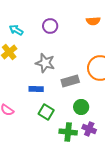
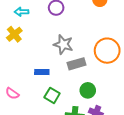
cyan arrow: (16, 30) -> (21, 12), turned -32
gray star: (45, 63) -> (63, 44), moved

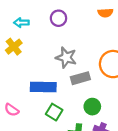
blue rectangle: (42, 72) -> (43, 87), size x1.6

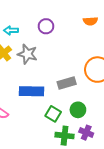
gray star: (66, 57) -> (27, 54), moved
green square: (54, 112) -> (53, 114), moved

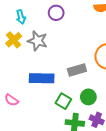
cyan arrow: (11, 30) -> (21, 17), turned -104

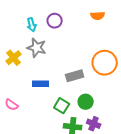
cyan arrow: (21, 17) -> (32, 25), moved
yellow cross: (14, 40) -> (14, 58), moved
blue rectangle: (42, 78) -> (41, 84), size x0.7

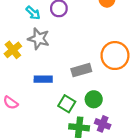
cyan arrow: (32, 25) -> (33, 13), turned -32

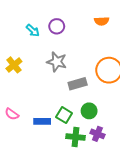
gray star: (39, 39) -> (57, 62), moved
blue rectangle: (43, 79) -> (42, 121), moved

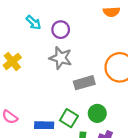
purple circle: (57, 26) -> (61, 30), moved

